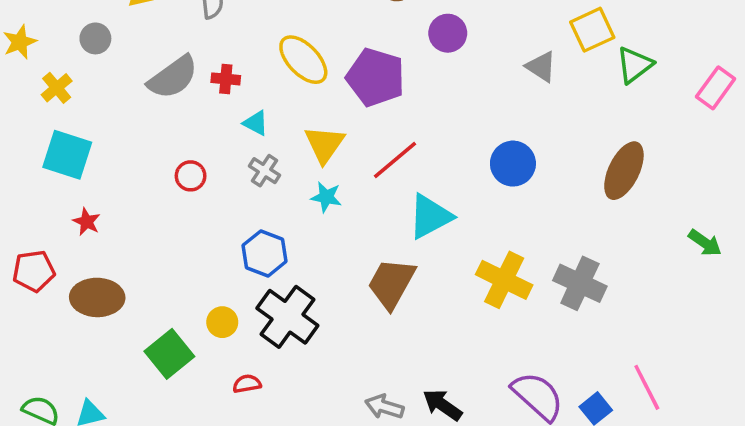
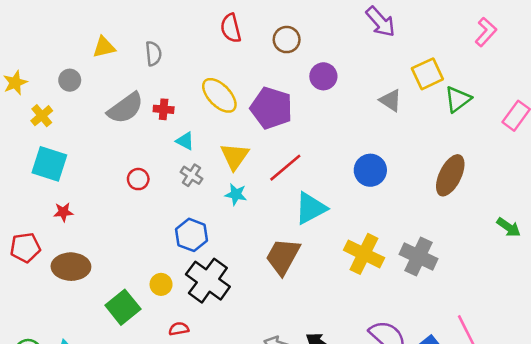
red star: (87, 222) -> (63, 212), turned -30

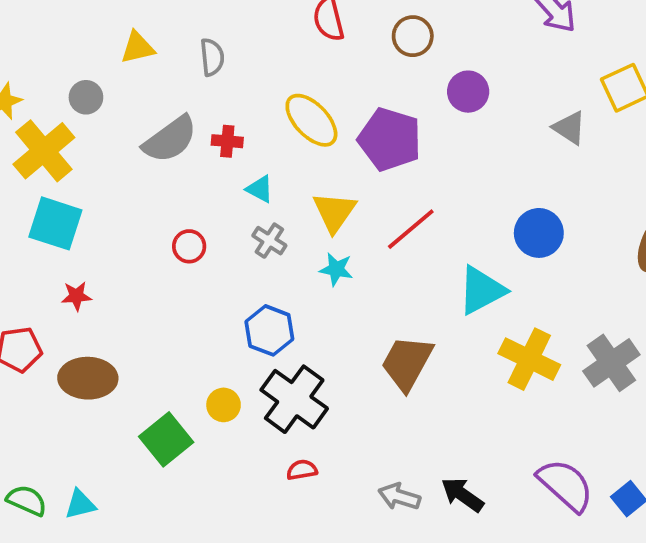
yellow cross: (42, 116) -> (44, 151), size x1.8
cyan triangle: (311, 208) -> (481, 290), moved
gray cross: (419, 256) -> (611, 363), turned 30
red semicircle: (179, 329) -> (302, 470), moved

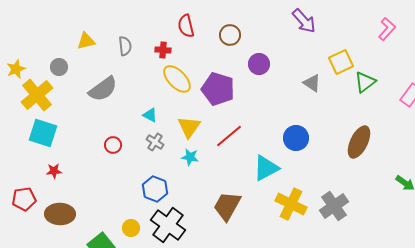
red cross: (227, 141) -> (163, 50), moved

